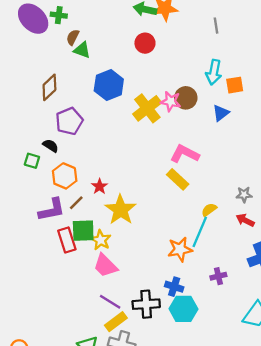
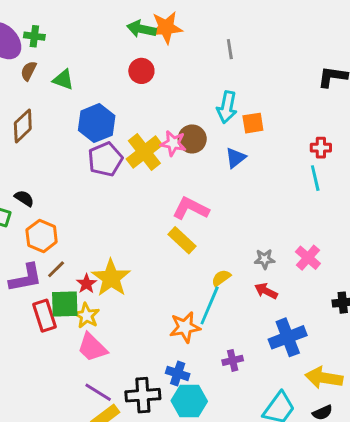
brown semicircle: (73, 37) -> (29, 71), moved
purple pentagon: (69, 121) -> (105, 159), moved
red star: (100, 186) -> (86, 284), moved

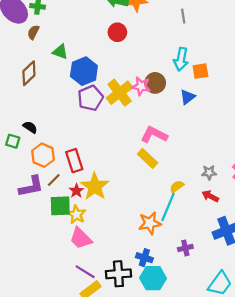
green triangle: (63, 80) -> (60, 52), moved
red rectangle: (44, 316) -> (74, 161), moved

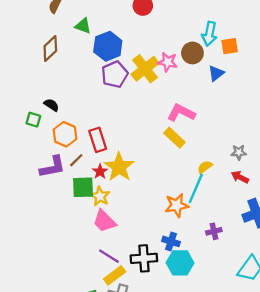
brown circle: (155, 83) -> (192, 53), moved

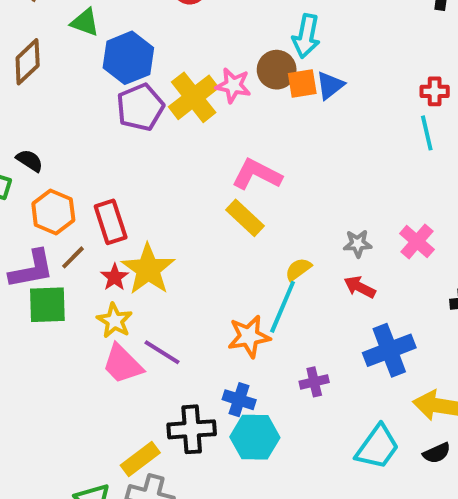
orange square: (230, 46) -> (302, 83), moved
blue triangle: (216, 73) -> (330, 85), moved
green square: (83, 187) -> (47, 305), moved
purple line: (109, 256) -> (162, 352), moved

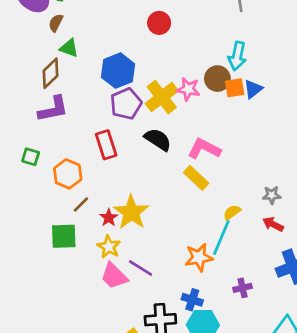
green triangle: (85, 22) -> (69, 48), moved
black semicircle: (30, 161) -> (158, 139), moved, size x1.5
red rectangle: (111, 222) -> (106, 145), moved
purple L-shape: (32, 269) -> (53, 109), moved

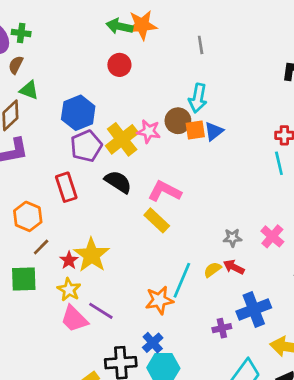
yellow semicircle: (232, 212) -> (213, 270), moved
purple cross: (243, 288) -> (222, 328), moved
blue cross: (192, 300) -> (153, 343), turned 30

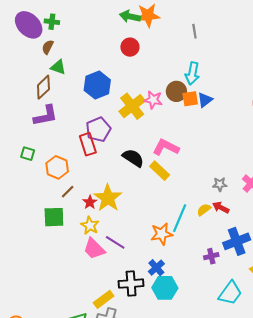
purple pentagon: (86, 146) -> (98, 129), moved
black semicircle: (118, 182) -> (133, 158), moved

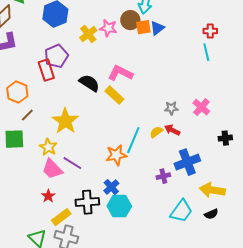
yellow cross: (132, 106) -> (88, 34), size x0.7
red star: (90, 202) -> (48, 196), moved

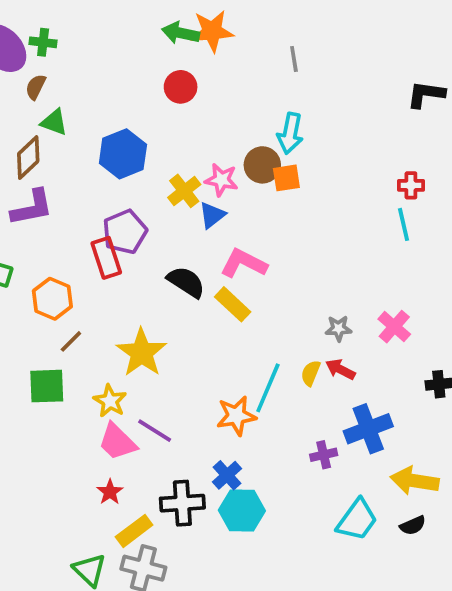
blue triangle: (157, 28) -> (212, 215), moved
yellow semicircle: (156, 132) -> (311, 373), turned -32

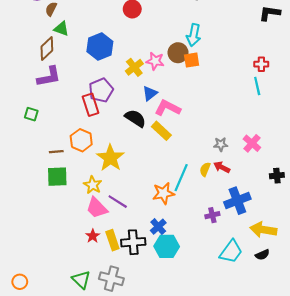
blue triangle: (212, 215) -> (150, 93), moved
orange hexagon: (52, 299) -> (81, 140), moved
brown line: (71, 341) -> (56, 152), moved, turned 40
yellow rectangle: (134, 531) -> (112, 240), moved, turned -72

